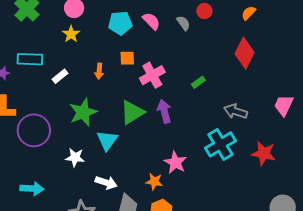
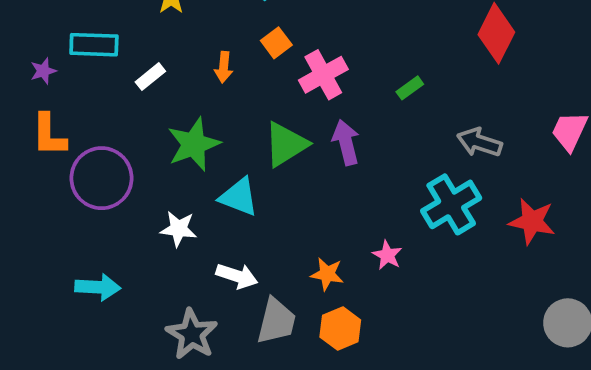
orange square: (127, 58) -> (276, 43), turned -35
cyan triangle: (107, 140) -> (239, 197), turned -45
pink star: (175, 162) -> (387, 255), moved, size x0.7

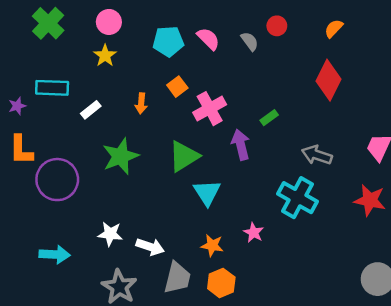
purple arrow: (346, 142) -> (241, 145), moved
cyan triangle: (239, 197) -> (207, 192), moved, turned 36
cyan cross: (451, 204) -> (297, 198), turned -30
red star: (532, 221) -> (370, 200), moved
white star: (179, 229) -> (110, 234), moved

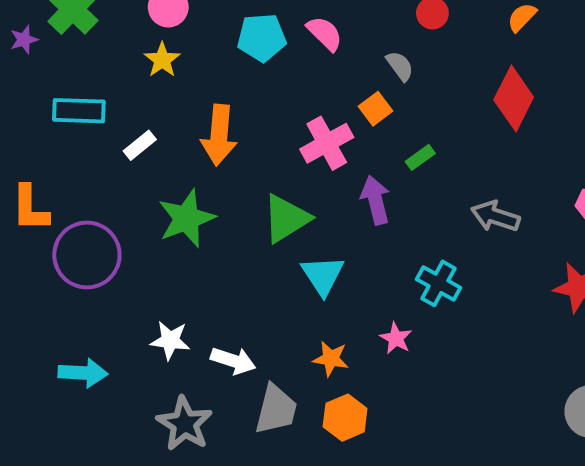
gray semicircle: (250, 41) -> (400, 66), moved
orange square: (177, 87) -> (376, 109), moved
orange arrow: (141, 103) -> (219, 135), size x1.8
purple star: (17, 106) -> (24, 40), moved
cyan cross: (297, 198) -> (439, 283), moved, size x0.7

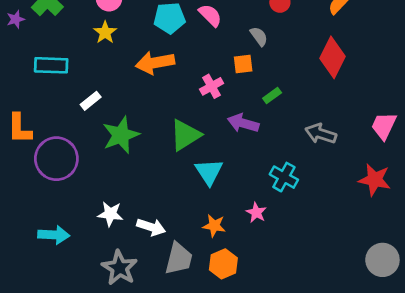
orange square: (376, 109) -> (243, 64), turned 30
orange arrow: (219, 135) -> (155, 63), moved, turned 75
pink cross: (327, 143) -> (212, 86), size x0.7
white rectangle: (140, 145) -> (91, 101), moved
purple arrow: (376, 200) -> (243, 123), turned -60

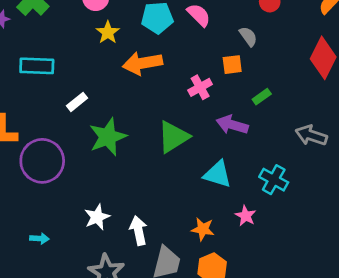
yellow star: (105, 32) -> (108, 32), moved
cyan triangle: (209, 172) -> (217, 174), moved, turned -40
white star: (110, 214) -> (97, 217), turned -30
white arrow: (151, 227) -> (139, 230), turned -120
cyan arrow: (54, 235) -> (39, 239), size x0.6

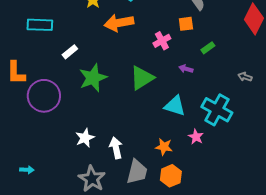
purple arrow: (232, 125) -> (186, 69), size x0.6
gray arrow: (311, 135) -> (245, 77), size x0.6
cyan cross: (274, 180) -> (217, 110), size x1.4
cyan arrow: (39, 239) -> (27, 170), moved

